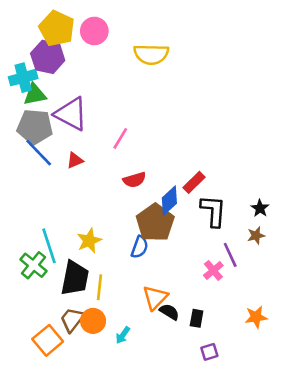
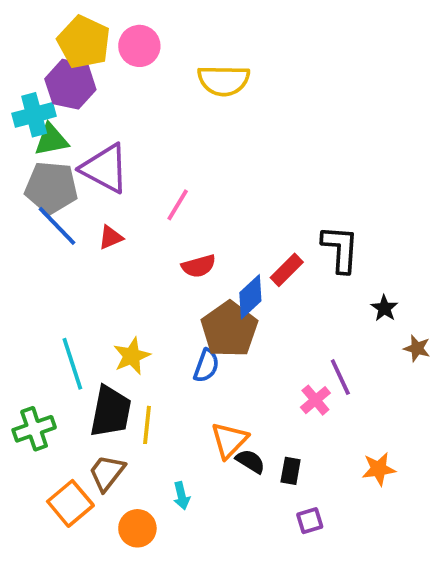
black L-shape: (213, 211) -> (340, 249), moved
brown star: (256, 235) -> (417, 348), moved, turned 30
green cross: (33, 265) -> (34, 429), moved, turned 32
orange circle: (93, 321) -> (137, 528), moved
cyan arrow: (123, 335) -> (181, 496), turned -48

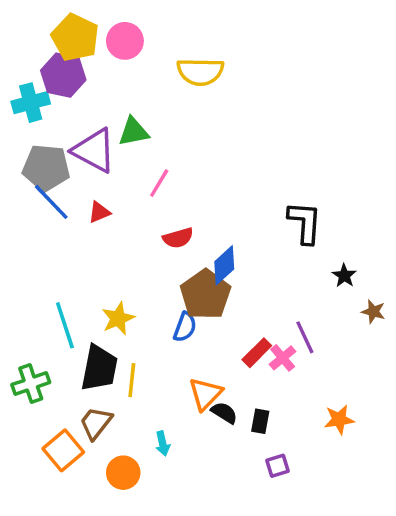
green triangle: (51, 140) -> (133, 132), moved
red rectangle: (287, 270) -> (257, 353), moved

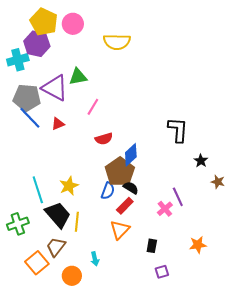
red rectangle: (257, 353) -> (125, 206), moved
black trapezoid: (99, 368) -> (58, 215), turned -52
black semicircle: (224, 413) -> (131, 188), moved

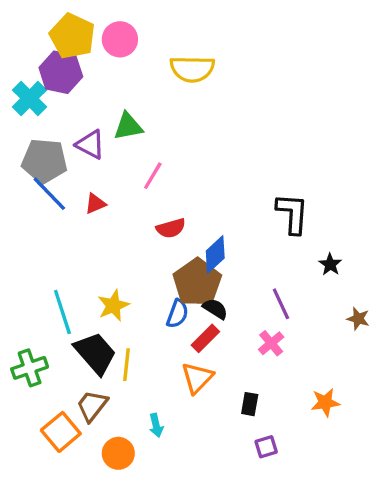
cyan cross: (18, 60) -> (30, 98), turned -30
purple triangle: (55, 88) -> (90, 144), size x0.7
brown star: (218, 182) -> (358, 319), moved
purple line: (178, 197) -> (281, 304), moved

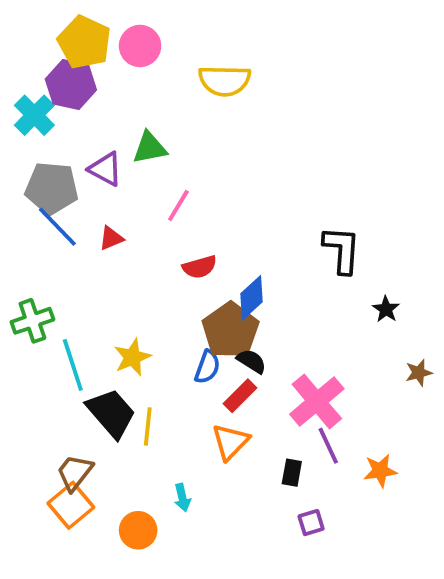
purple line: (281, 304) -> (328, 446), moved
brown star: (358, 319) -> (419, 373), turned -30
pink cross: (271, 343) -> (317, 401), size x1.8
green cross: (30, 368) -> (32, 321), moved
brown trapezoid: (92, 406) -> (75, 473), moved

